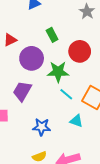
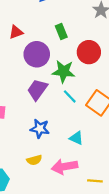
purple trapezoid: (22, 91) -> (37, 90), moved
cyan triangle: (76, 121) -> (76, 138), moved

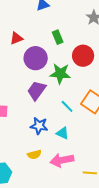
cyan line: (70, 96) -> (67, 106), moved
cyan triangle: (76, 138) -> (63, 133), moved

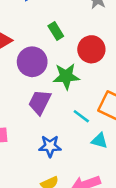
cyan triangle: (63, 133) -> (99, 141), moved

